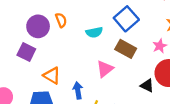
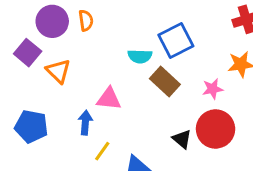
cyan semicircle: (94, 32) -> (140, 56), moved
pink triangle: (105, 69) -> (109, 99), moved, turned 30
orange triangle: (52, 76) -> (58, 71), moved

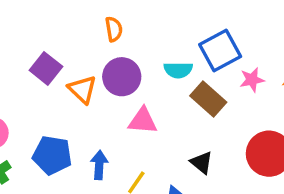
purple circle: (52, 21) -> (122, 77), moved
pink star: (213, 89) -> (252, 80), moved
blue arrow: (85, 123) -> (99, 165), moved
black triangle: (182, 139) -> (202, 163), moved

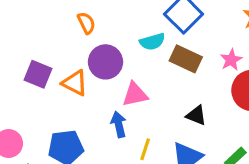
pink star: (252, 80) -> (231, 60), moved
blue arrow: (99, 165) -> (119, 124), moved

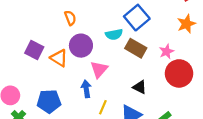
pink triangle: (135, 94) -> (99, 69), turned -42

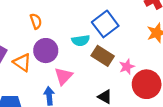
pink star: (167, 51) -> (127, 67), moved

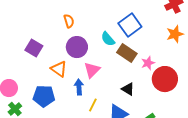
cyan semicircle: (81, 41) -> (108, 39), turned 56
orange triangle: (22, 62) -> (59, 69), moved

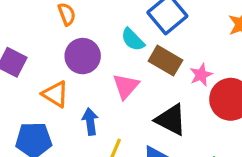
pink triangle: (92, 70) -> (126, 86), moved
black triangle: (128, 89) -> (171, 120), size x1.5

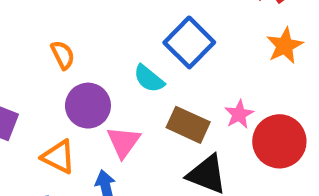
brown rectangle: (165, 61) -> (188, 125), moved
pink triangle: (126, 86) -> (123, 142), moved

